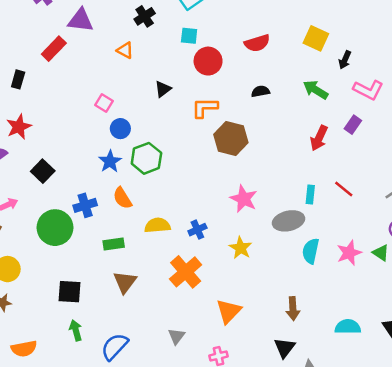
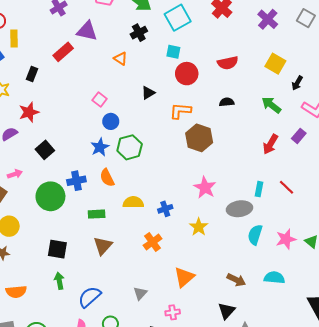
orange cross: (186, 272) -> (152, 242), size x0.7
brown arrow: (293, 309) -> (236, 280), turned -66
cyan semicircle: (348, 327) -> (274, 278), moved

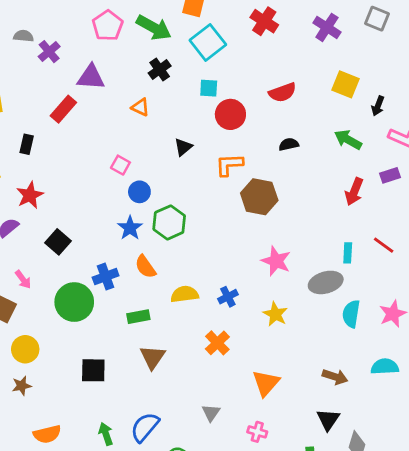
purple rectangle: (299, 136) -> (390, 175), turned 40
pink arrow: (15, 174) -> (23, 279), turned 80
green arrow: (59, 281) -> (106, 434), moved
pink cross: (173, 312) -> (257, 432), turned 32

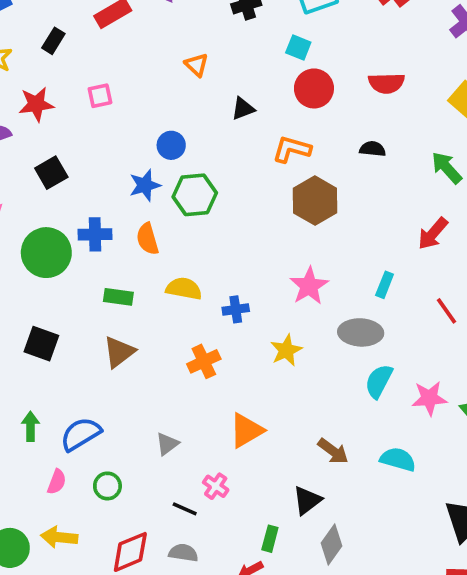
orange triangle: (140, 107) -> (197, 65), moved
pink square: (120, 165) -> (100, 96), moved, turned 30
cyan rectangle: (348, 253) -> (385, 285), moved

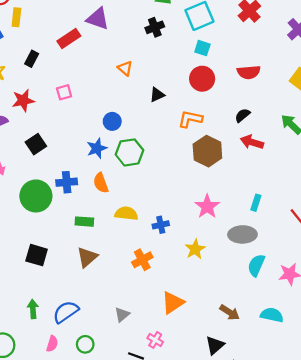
cyan square: (298, 48) -> (202, 48), moved
black semicircle: (373, 149) -> (242, 115), turned -42
red arrow: (433, 234) -> (252, 142), moved, turned 70

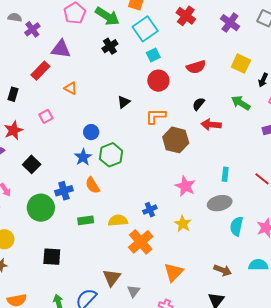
cyan square: (202, 48) -> (153, 55), turned -32
orange triangle: (125, 68) -> (71, 88), moved
yellow semicircle: (126, 214) -> (118, 220), moved
brown triangle: (87, 257) -> (112, 278), moved
orange cross: (142, 260) -> (141, 242), size x1.4

